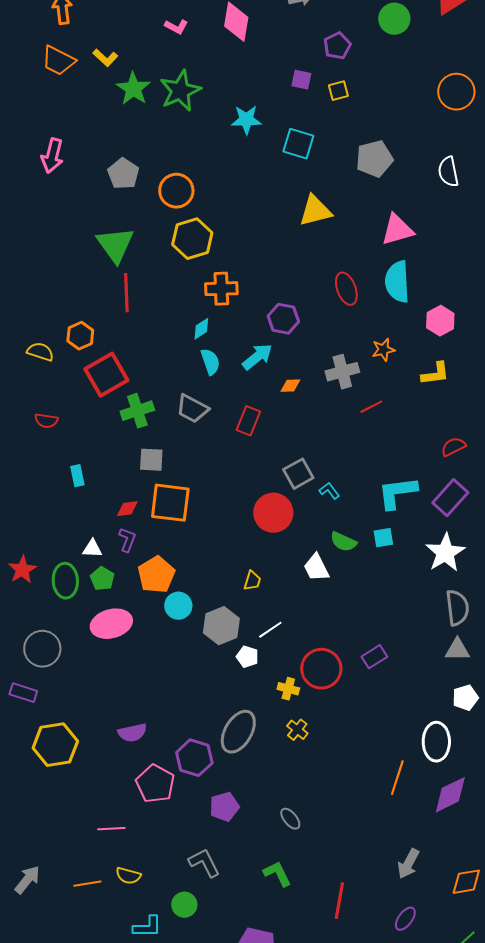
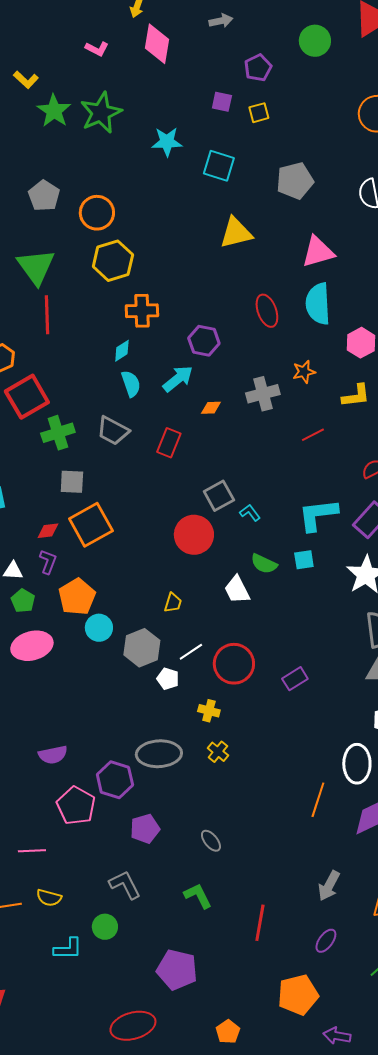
red line: (371, 407) -> (313, 435), moved
orange square: (170, 503) -> (91, 525), turned -36
red circle: (321, 669) -> (234, 664), moved
gray ellipse: (238, 732) -> (159, 754), turned 57

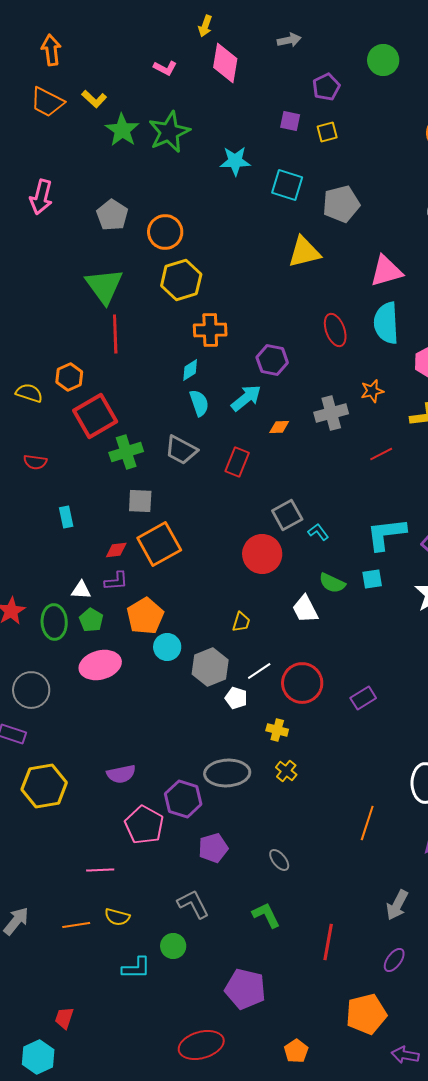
gray pentagon: (295, 181) -> (341, 204), moved
purple L-shape: (48, 562) -> (116, 581), turned 65
orange line: (318, 800) -> (367, 823), moved

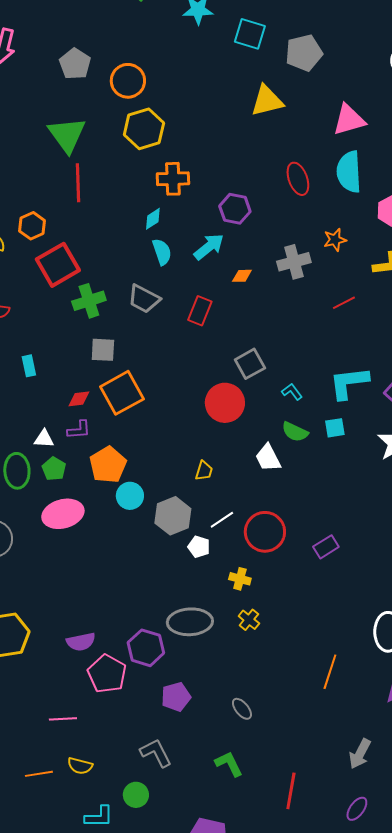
cyan L-shape: (318, 532) -> (292, 392), moved
purple semicircle: (121, 774) -> (81, 642), moved

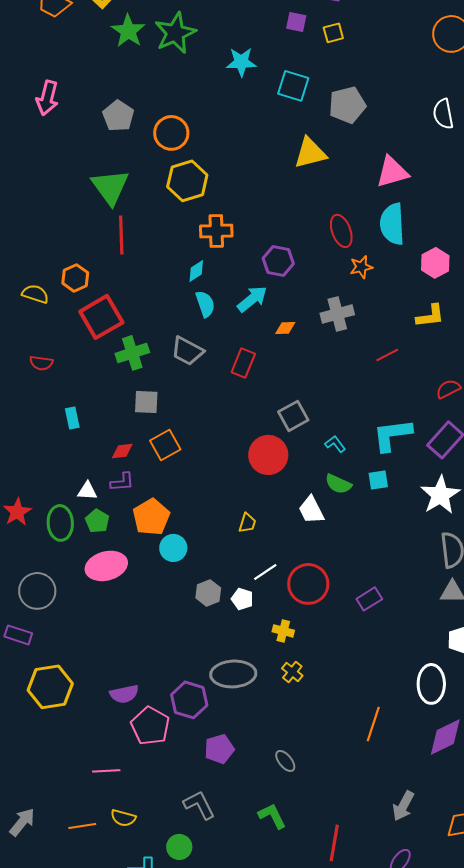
orange star: (335, 240) -> (361, 267), moved
orange square: (122, 393) -> (165, 445), size x0.7
gray hexagon: (173, 516) -> (208, 593), moved, size x0.7

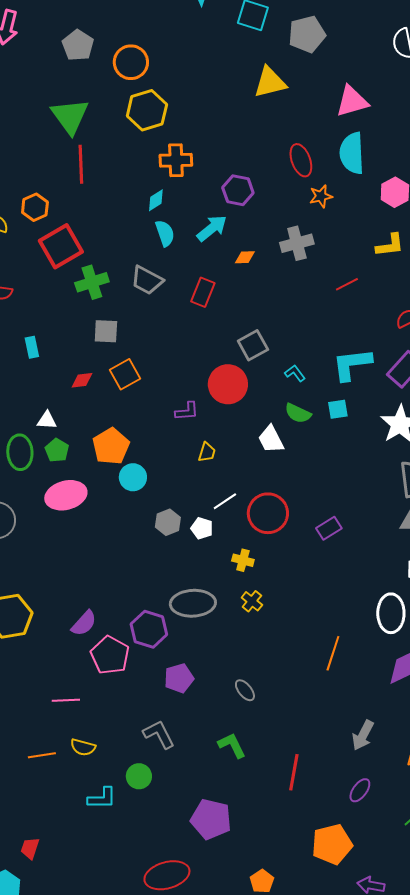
purple L-shape: (122, 482) -> (187, 411), moved
purple semicircle: (124, 694) -> (84, 623), turned -36

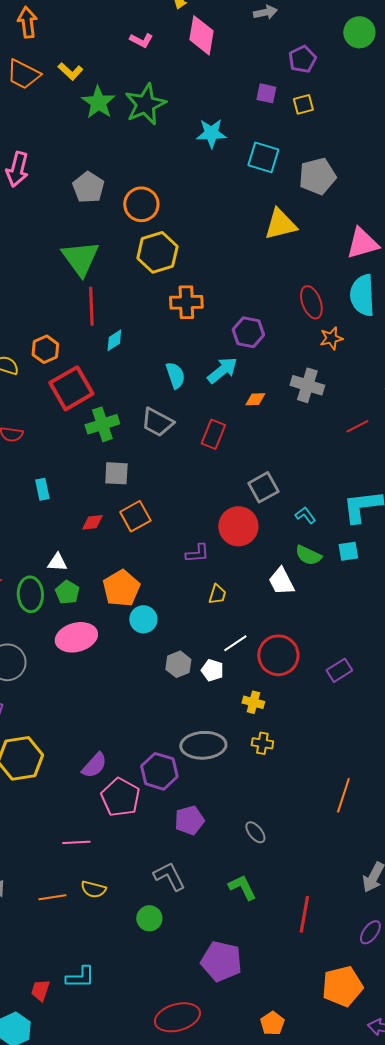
cyan diamond: (156, 200) -> (114, 340), moved
gray cross: (297, 243) -> (307, 385), turned 32
yellow cross: (252, 601) -> (262, 743), turned -30
cyan L-shape: (102, 798) -> (80, 977), moved

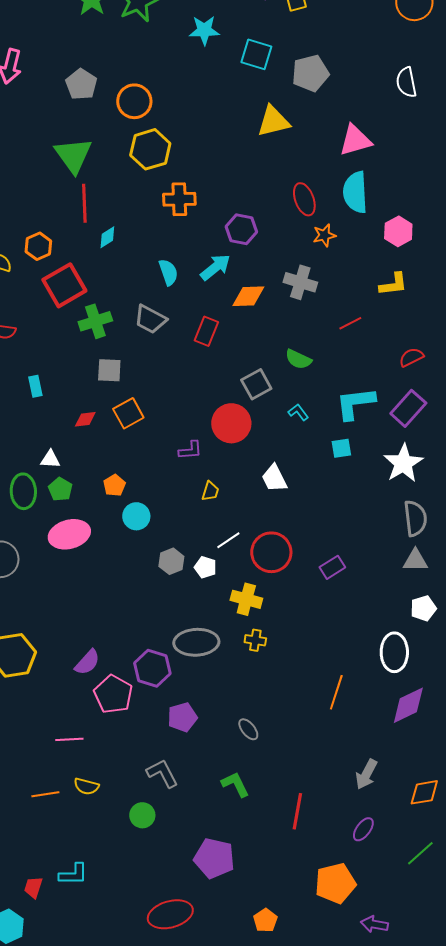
orange diamond: (255, 399) -> (248, 296), size x1.6
green semicircle: (308, 555) -> (298, 359), moved
orange pentagon: (121, 588) -> (114, 485), size x0.6
yellow cross: (253, 702) -> (246, 599), size x1.4

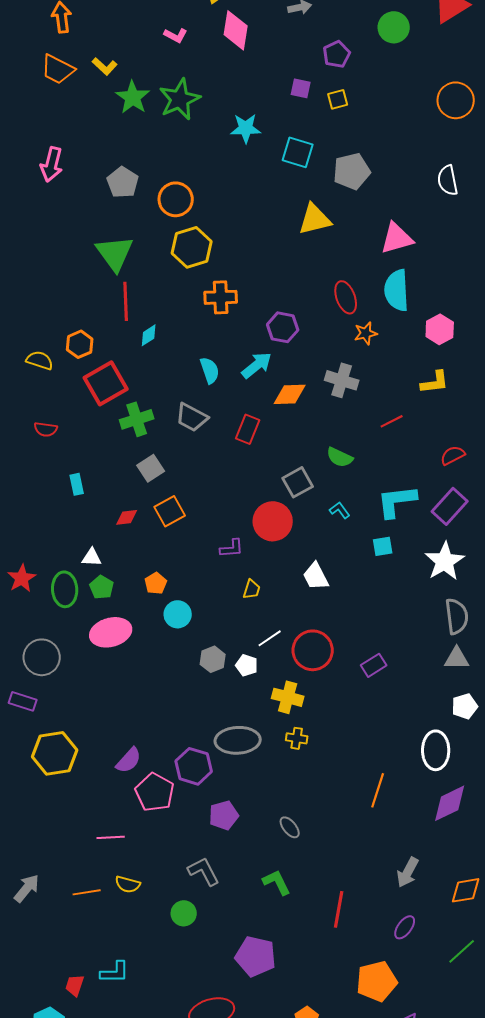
gray square: (109, 370) -> (151, 468), turned -36

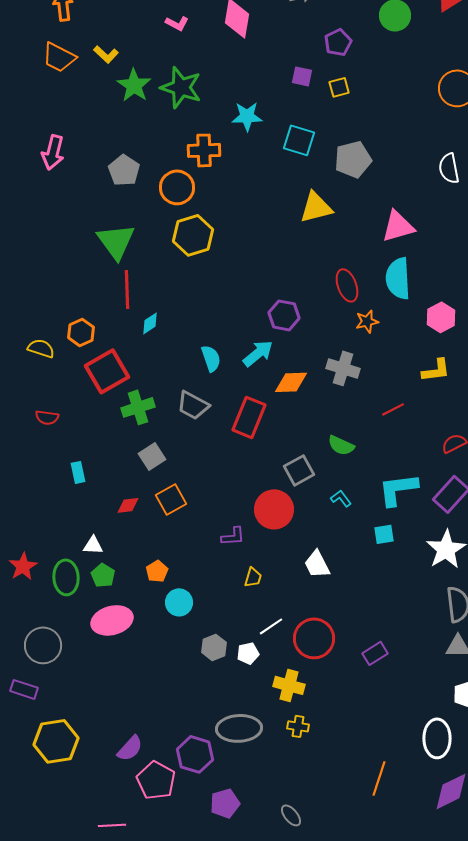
green star: (180, 99) -> (181, 87), turned -30
orange cross: (221, 297) -> (204, 150), moved
red rectangle: (248, 429) -> (249, 417), size x1.4
white pentagon: (247, 665) -> (248, 653), turned -30

